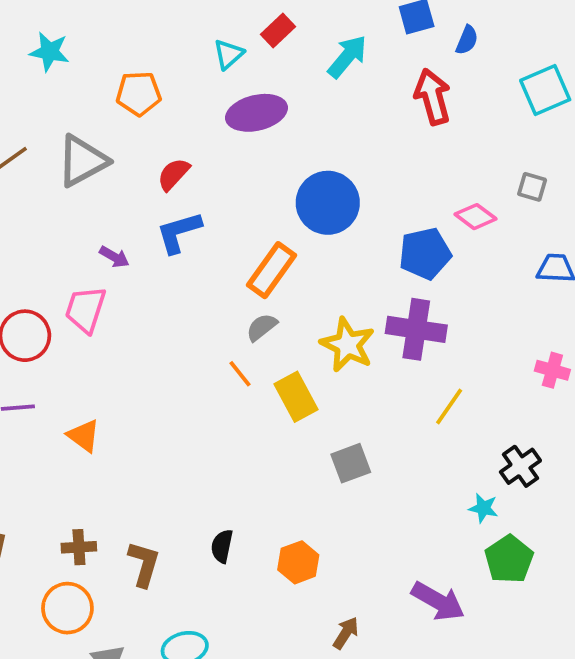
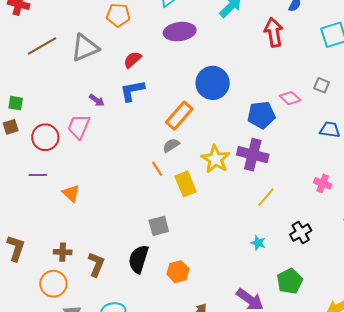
gray square: (351, 463) -> (159, 226), moved
cyan star: (483, 508) -> (258, 243), moved
black semicircle: (222, 546) -> (138, 259), size x1.6

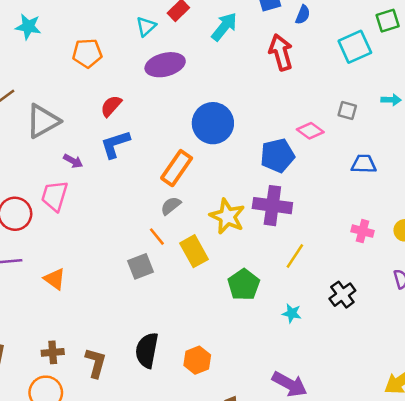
gray triangle: (85, 48) -> (43, 121), moved
gray square: (159, 226) -> (141, 266), moved
green pentagon: (290, 281) -> (244, 285), moved

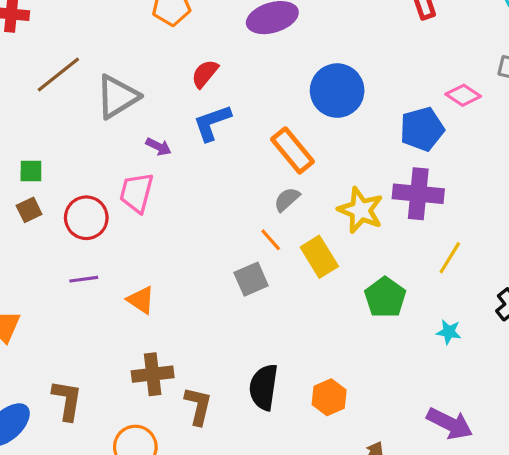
orange rectangle: (177, 168) -> (293, 150), turned -72
brown cross: (53, 352) -> (153, 374), moved, size x1.4

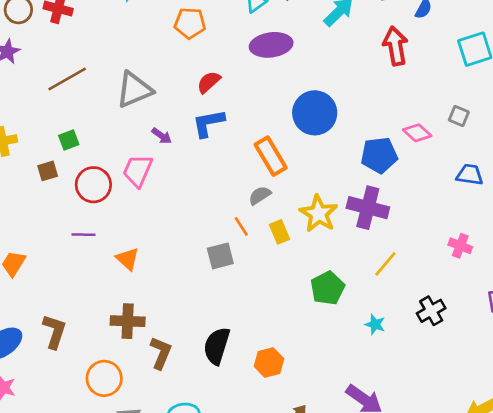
brown line: (58, 75) -> (67, 79), moved
green square: (31, 171) -> (69, 140), moved, turned -30
yellow rectangle: (319, 257) -> (279, 232), moved, size x0.7

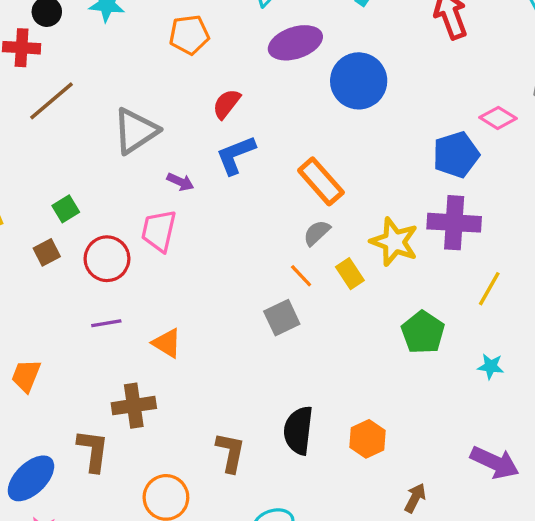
brown line: (67, 79) -> (51, 101), moved
blue circle: (315, 113) -> (359, 81), moved
brown cross: (128, 321) -> (134, 406), moved

